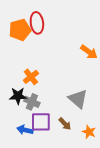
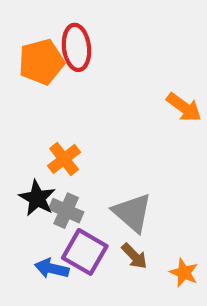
black star: (18, 96) -> (37, 198), turned 30
gray triangle: (78, 99) -> (132, 213), moved
purple square: (41, 122) -> (85, 252), turned 30

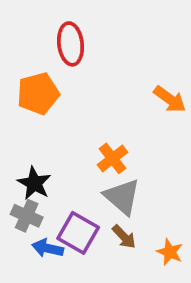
orange pentagon: (41, 62) -> (38, 94), moved
orange cross: (64, 159) -> (113, 158), moved
gray cross: (66, 211) -> (27, 216), moved

